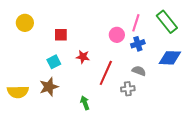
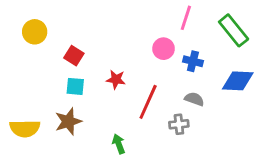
pink line: (136, 23) -> (186, 18), moved
red square: (61, 35) -> (74, 56), moved, turned 32
blue cross: (138, 44) -> (193, 61), turned 32
cyan square: (54, 62) -> (75, 86), turned 32

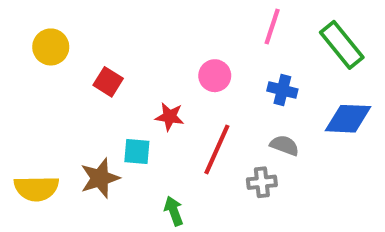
pink circle: (164, 49) -> (215, 76), moved
cyan square: (75, 86) -> (137, 152), moved

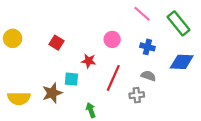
pink line: (272, 26) -> (142, 14), turned -66
yellow circle: (51, 47) -> (13, 38), moved

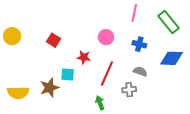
pink line: (142, 14) -> (134, 13), turned 60
green arrow: (91, 110) -> (100, 103), moved

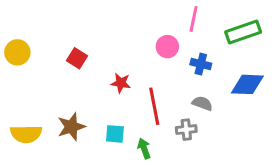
green rectangle: (169, 22) -> (243, 32), turned -70
pink circle: (106, 37) -> (167, 47), moved
red line: (107, 73) -> (154, 106), turned -35
cyan square: (68, 74) -> (115, 134), moved

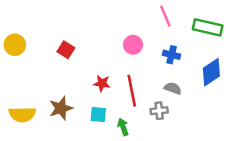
pink line: (194, 19) -> (165, 16), turned -35
green rectangle: (243, 32) -> (208, 27), turned 32
pink circle: (167, 47) -> (133, 45), moved
red star: (121, 83) -> (102, 83), moved
blue diamond: (247, 84) -> (211, 72), turned -36

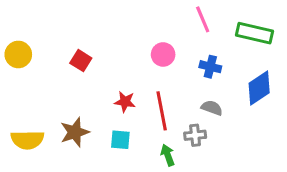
green arrow: (123, 127) -> (168, 155), moved

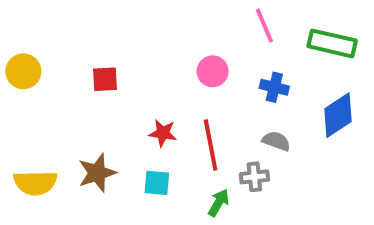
red square: (81, 61) -> (105, 79), turned -35
green arrow: (168, 155) -> (219, 203), turned 50

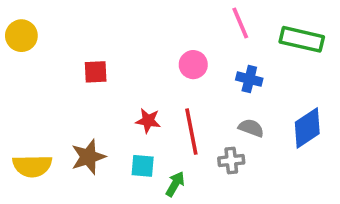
yellow circle: (23, 71) -> (21, 36), moved
blue diamond: (338, 115) -> (307, 128), moved
green arrow: (219, 203) -> (175, 184), moved

